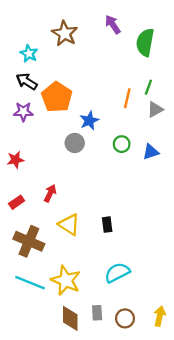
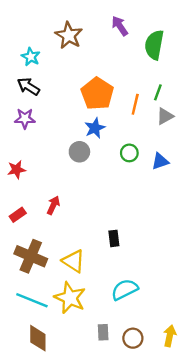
orange pentagon: (57, 97) -> (97, 94), moved
yellow triangle: (69, 225) -> (74, 261), moved
brown diamond: (70, 318) -> (38, 338), moved

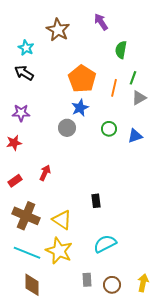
green semicircle: (154, 45) -> (121, 50), moved, size x0.7
purple star: (25, 119) -> (21, 113), moved

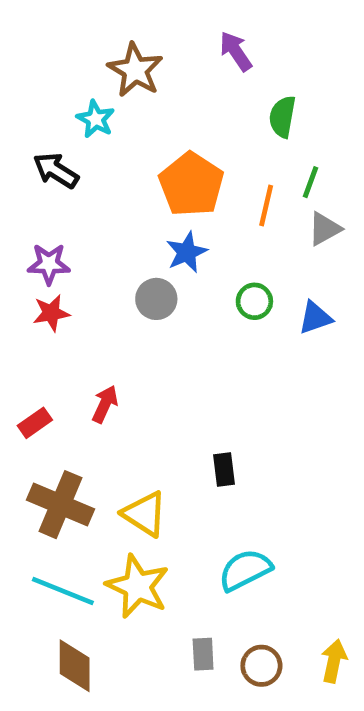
cyan star: (26, 48) -> (96, 119), moved
red star: (14, 143) -> (51, 313), moved

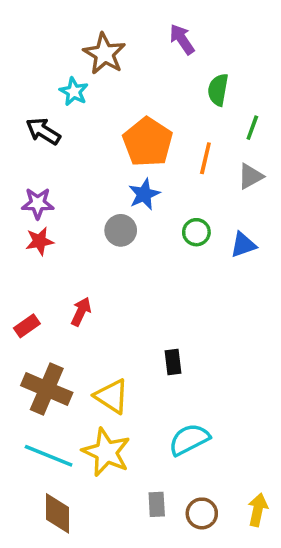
green line: (310, 182) -> (252, 128), moved

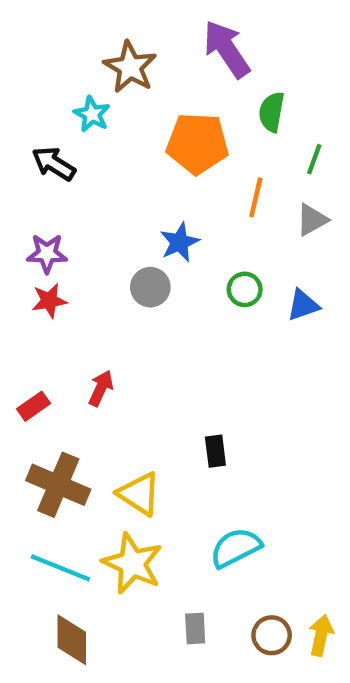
purple arrow: (182, 39) -> (227, 49), size x1.5
orange pentagon: (148, 142) -> (197, 143), moved, turned -30
brown circle: (202, 513) -> (272, 635), moved

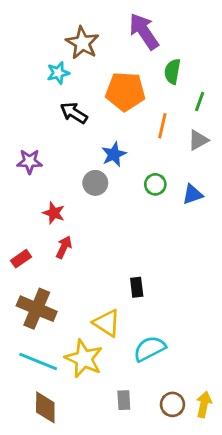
cyan star: (92, 114) -> (58, 73), turned 30
black arrow: (54, 164) -> (74, 113), moved
red star: (49, 301) -> (54, 213), moved, turned 30
yellow triangle: (139, 494) -> (107, 323), moved

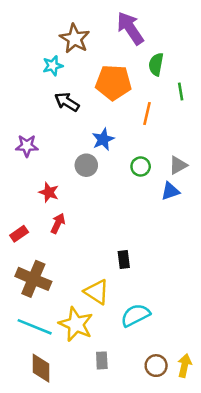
green line: (200, 101) -> (181, 92), turned -30
gray triangle: (198, 140) -> (178, 165), moved
blue triangle: (192, 194) -> (170, 191), moved
gray rectangle: (124, 400) -> (102, 360), moved

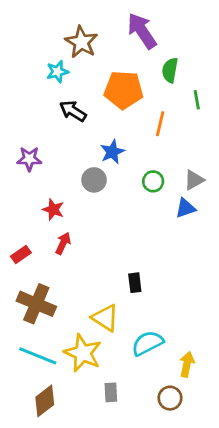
yellow arrow: (185, 366) -> (187, 364), moved
brown diamond: (41, 368) -> (45, 401), turned 52

